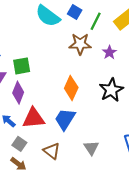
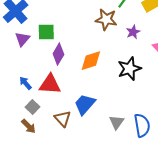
orange diamond: (71, 88) -> (91, 61), turned 40
purple diamond: (18, 93) -> (58, 54), moved
blue trapezoid: (65, 119) -> (85, 104), moved
gray triangle: (91, 148) -> (117, 122), moved

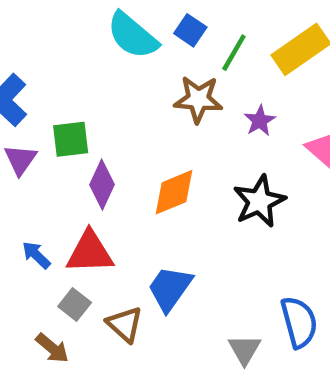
gray square: (32, 107) -> (75, 304), moved
gray triangle: (117, 122) -> (245, 350), moved

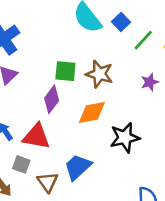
brown star: (198, 99) -> (99, 74), moved
green square: (71, 139) -> (65, 71), moved
black star: (259, 201) -> (125, 138), moved
gray square: (75, 304) -> (21, 164), turned -30

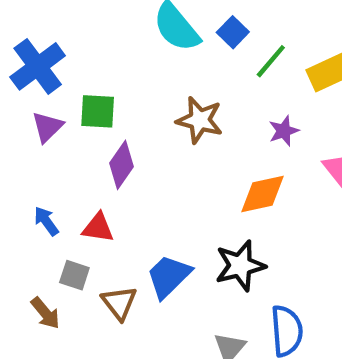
green square: (65, 71) -> (98, 111), moved
orange diamond: (92, 112) -> (263, 194), moved
red triangle: (36, 136) -> (98, 228), size x0.7
black star: (125, 138) -> (240, 266), moved

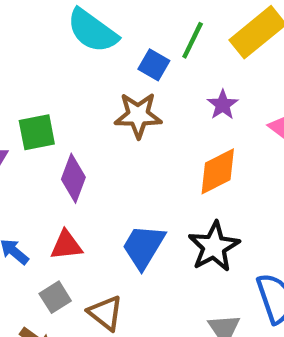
blue square: (233, 32) -> (154, 65), moved
gray square: (74, 275) -> (55, 297), turned -36
blue trapezoid: (169, 276) -> (143, 247), moved

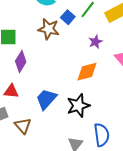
brown star: (138, 115) -> (49, 29), moved

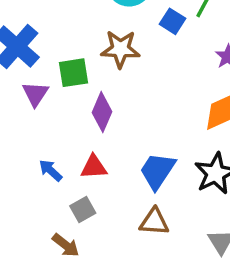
brown star: (49, 29) -> (120, 49), moved
brown triangle: (23, 126) -> (154, 222), moved, turned -36

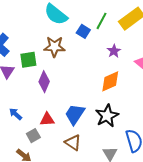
red triangle: (94, 167) -> (47, 119), moved
brown triangle: (154, 222) -> (73, 143), turned 30

